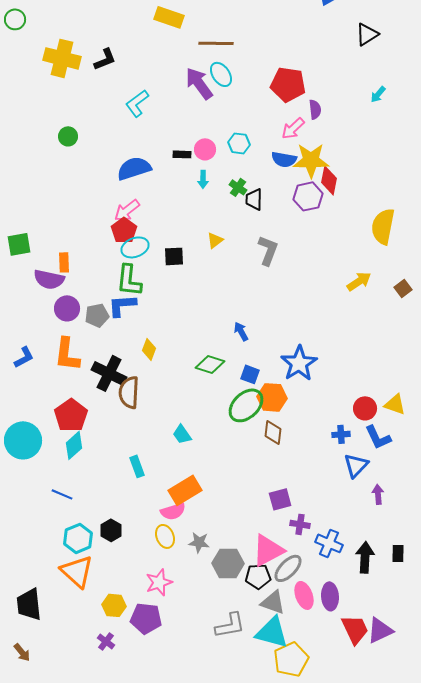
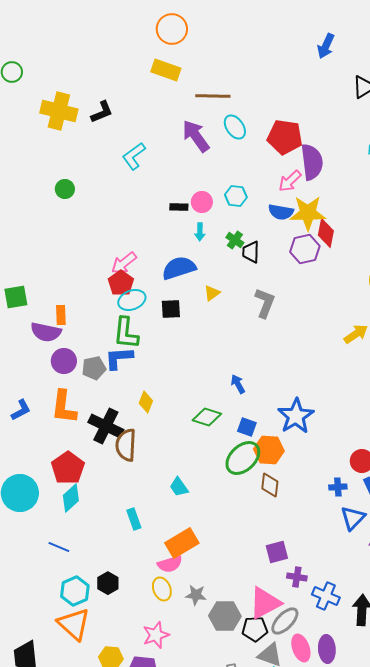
cyan ellipse: (221, 74) -> (235, 127), moved
purple semicircle: (315, 109) -> (312, 162), size x1.8
blue semicircle: (134, 168) -> (179, 268), moved

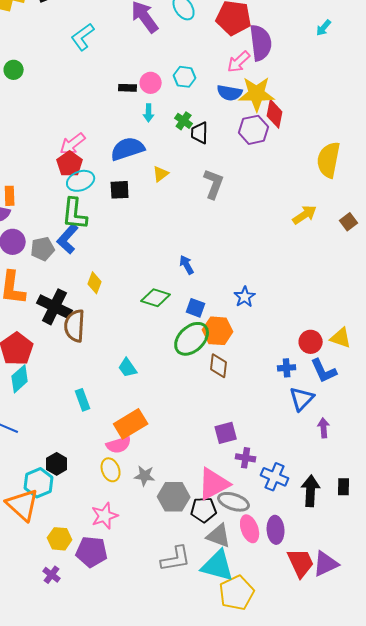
blue L-shape: (119, 358) -> (68, 239), turned -44
blue star: (296, 416) -> (245, 297), size x0.6
cyan hexagon: (75, 591) -> (39, 483), moved
gray ellipse: (285, 621) -> (234, 502), turned 64

